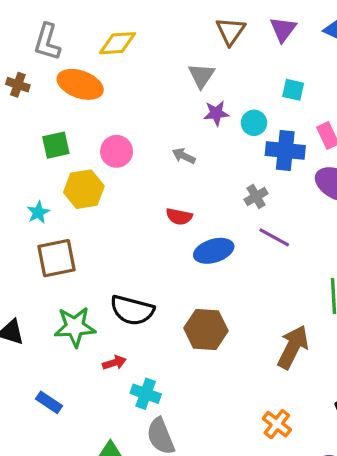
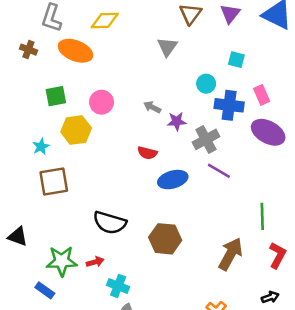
purple star: (216, 113) -> (177, 121), moved
gray cross: (256, 196) -> (206, 139), size x1.5
green star: (75, 327) -> (62, 261), moved

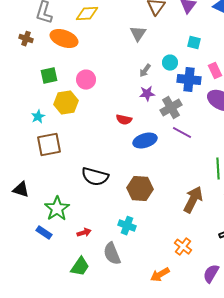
gray arrow: (152, 107) -> (145, 71), moved, turned -80
green star: (62, 261) -> (57, 209), turned -30
red arrow: (95, 262) -> (84, 233), moved
cyan cross: (118, 286) -> (127, 226), moved

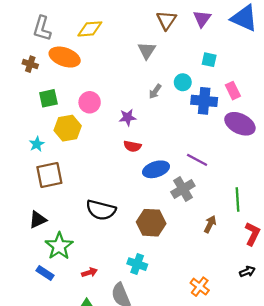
brown cross: (26, 39) -> (30, 64), moved
purple star: (147, 94) -> (128, 117), moved
gray cross: (171, 108) -> (183, 189), moved
black triangle: (21, 190) -> (38, 220), moved, turned -42
brown arrow: (193, 200) -> (210, 224), moved, size x0.6

